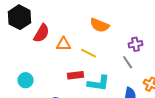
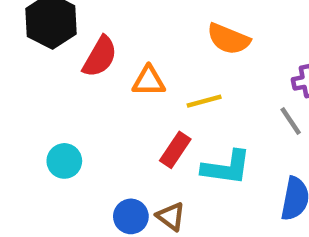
yellow line: (89, 53) -> (204, 101), turned -42
red rectangle: (76, 75) -> (175, 150), turned -49

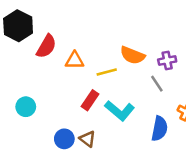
orange semicircle: (229, 39) -> (132, 55), moved
cyan L-shape: (226, 168) -> (120, 111), turned 32

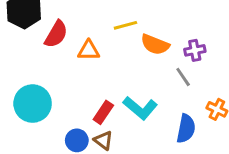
yellow line: (107, 72) -> (125, 25), moved
red rectangle: (90, 100) -> (103, 112), moved
cyan circle: (26, 107) -> (33, 104), size x1.6

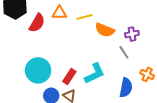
orange triangle: (89, 50) -> (59, 13), moved
cyan circle: (33, 104) -> (38, 70), moved
cyan L-shape: (140, 108) -> (95, 73), turned -65

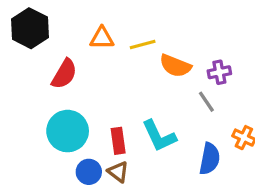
red semicircle: (37, 23) -> (64, 74), moved
cyan L-shape: (95, 73) -> (159, 136), turned 90
red rectangle: (69, 76) -> (118, 141), turned -42

